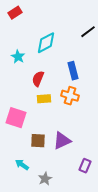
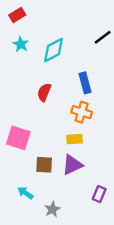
cyan star: (18, 57) -> (21, 44), moved
yellow rectangle: (44, 99) -> (75, 139), moved

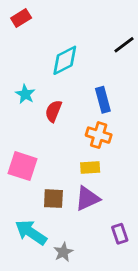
cyan star: (21, 44) -> (25, 94), moved
cyan arrow: (25, 193) -> (31, 232), size x1.6
purple rectangle: (99, 194) -> (120, 234), turned -42

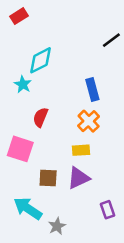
cyan diamond: (65, 60) -> (40, 60), moved
red semicircle: (53, 111) -> (40, 117), moved
orange cross: (99, 135) -> (89, 121), turned 30

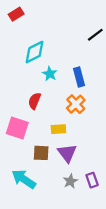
cyan star: (23, 84) -> (50, 74), moved
yellow rectangle: (81, 150) -> (58, 129), moved
purple triangle: (78, 178) -> (67, 153), turned -42
gray star: (57, 226) -> (70, 181), moved

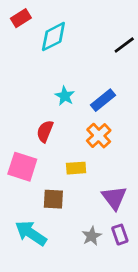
cyan diamond: (35, 52) -> (53, 37), moved
blue rectangle: (79, 77) -> (103, 100), turned 66
purple triangle: (67, 153) -> (114, 198), moved

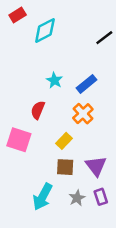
yellow rectangle: (76, 168) -> (64, 141), turned -42
brown square: (53, 199) -> (65, 167), moved
cyan arrow: (31, 233) -> (43, 197), moved, turned -96

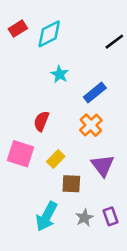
red rectangle: (18, 15) -> (18, 29), moved
cyan star: (54, 80) -> (60, 74), moved
yellow rectangle: (64, 141) -> (56, 159), moved
purple triangle: (96, 166) -> (103, 166), moved

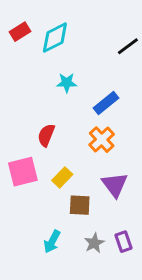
cyan star: (60, 74) -> (67, 83), turned -30
pink square: (20, 154) -> (23, 172), turned -32
cyan arrow: (47, 216) -> (52, 242), size x0.7

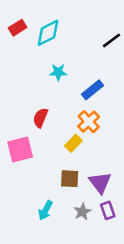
yellow rectangle: (62, 177) -> (73, 143), moved
purple triangle: (115, 185) -> (100, 182), moved

